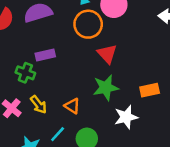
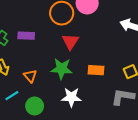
purple rectangle: (45, 55) -> (26, 36), moved
orange rectangle: (150, 90) -> (96, 70), moved

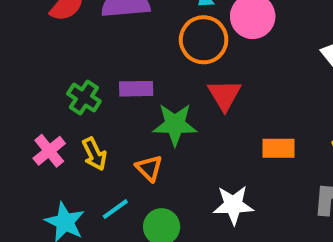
green star: (62, 69) -> (175, 124), moved

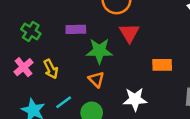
green cross: (84, 97) -> (31, 31), moved
orange triangle: (149, 168) -> (96, 79), moved

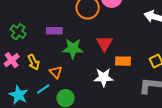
red triangle: (129, 33) -> (104, 43), moved
orange triangle: (96, 79) -> (56, 72), moved
white star: (135, 99) -> (103, 77), moved

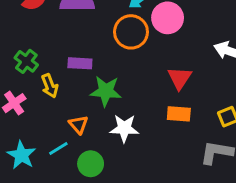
red triangle: (104, 43) -> (180, 78), moved
yellow arrow: (34, 62) -> (50, 86), moved
white star: (103, 77) -> (124, 128), moved

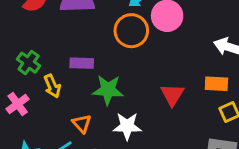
red triangle: (180, 78) -> (172, 95), moved
orange rectangle: (179, 114) -> (216, 84), moved

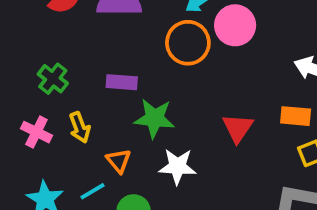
yellow arrow: (52, 86) -> (80, 127), moved
pink cross: (18, 104) -> (36, 132), turned -30

